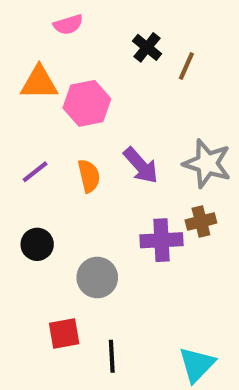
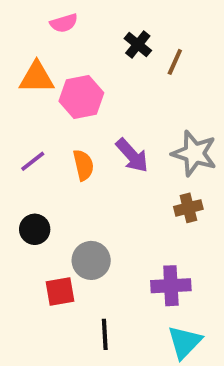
purple cross: (162, 240) -> (171, 286), moved
red square: (64, 333) -> (60, 292), moved

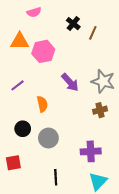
orange semicircle: (83, 165) -> (42, 104), moved
black circle: (35, 229) -> (23, 129), moved
red square: (60, 292) -> (13, 163), moved

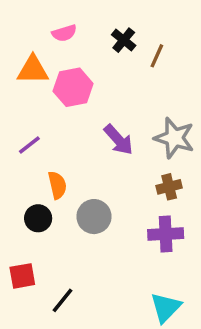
pink semicircle: (34, 12) -> (64, 33), moved
orange semicircle: (42, 104) -> (57, 185), moved
gray circle: (48, 138) -> (94, 217), moved
purple cross: (91, 151) -> (166, 234), moved
black line: (56, 177) -> (63, 300), moved, turned 42

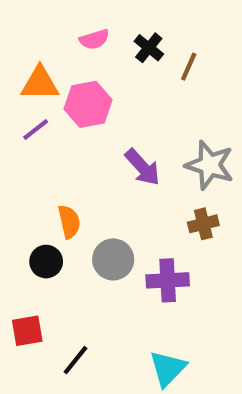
pink semicircle: (64, 33) -> (94, 39), moved
purple line: (29, 145) -> (36, 129), moved
purple cross: (166, 234) -> (168, 280), moved
cyan triangle: (166, 307) -> (168, 368), moved

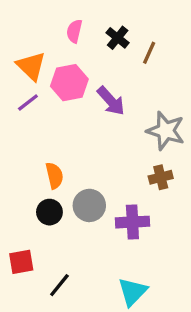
pink semicircle: (94, 39) -> (74, 31), turned 120
orange triangle: (40, 83) -> (31, 66), turned 44
purple arrow: (143, 167) -> (111, 101), moved
black circle: (46, 262) -> (49, 212), moved

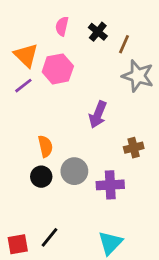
purple arrow: (111, 101) -> (98, 115), moved, turned 64
gray star: (166, 131) -> (138, 76), moved
red square: (21, 262) -> (18, 244), moved

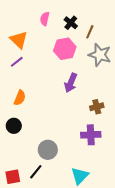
pink hexagon: (58, 69) -> (65, 49), moved
orange semicircle: (45, 146) -> (20, 98), moved, turned 35
gray circle: (74, 171) -> (48, 150), moved
black circle: (41, 177) -> (14, 126), moved
purple cross: (110, 185) -> (91, 135), moved

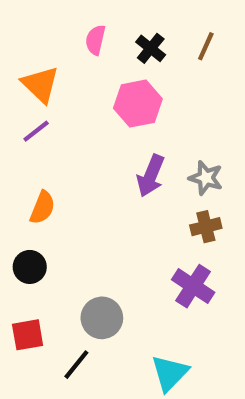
brown line: (90, 32) -> (206, 46), moved
gray star: (100, 55) -> (206, 178), moved, size x0.7
purple cross: (91, 135) -> (193, 286), turned 36
red square: (13, 177) -> (28, 335), moved

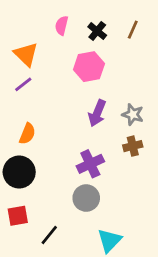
black circle: (30, 267) -> (19, 172), size x1.5
purple cross: (193, 286) -> (90, 164), moved, turned 32
gray circle: (102, 318) -> (86, 198), moved

